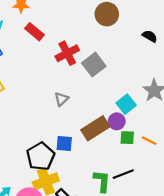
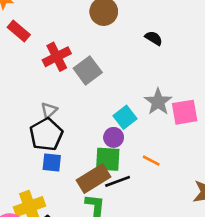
brown rectangle: (95, 128) -> (94, 178), moved
green square: (127, 138) -> (108, 159), moved, size x1.5
black pentagon: (41, 156) -> (46, 134), moved
black line: (123, 174) -> (118, 181), moved

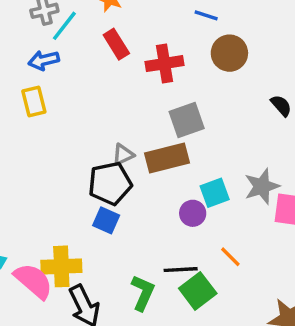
red cross: (57, 57) -> (165, 64), moved
green square: (108, 159) -> (198, 291), moved, turned 32
brown rectangle: (94, 178) -> (167, 158), moved

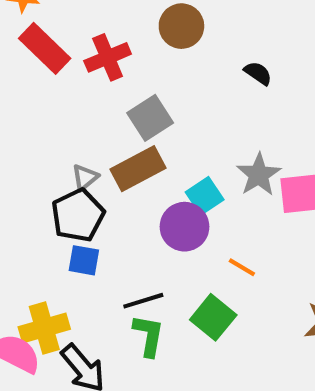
red rectangle: (116, 44) -> (45, 48), size x1.4
purple circle: (193, 213) -> (184, 227), size x1.5
black line: (181, 270) -> (143, 301), moved

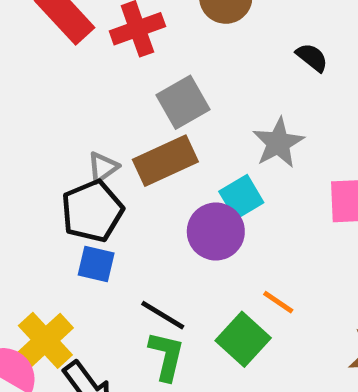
gray star: (259, 175) -> (278, 143), moved
orange line: (242, 267) -> (278, 302), moved
black line: (143, 301) -> (163, 315), turned 45
yellow cross: (44, 328) -> (45, 340), turned -30

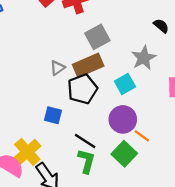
black semicircle: (312, 57) -> (161, 26), moved
black pentagon: (92, 211) -> (82, 89), moved
purple circle: (216, 232) -> (123, 119), moved

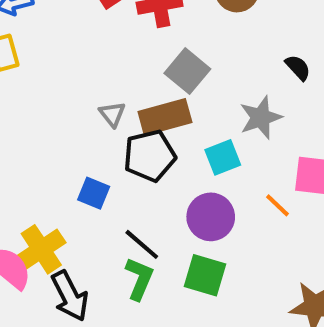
gray square: (97, 37) -> (187, 71), turned -30
gray triangle: (57, 68) -> (112, 114), turned -42
orange line: (142, 136) -> (277, 205), moved
green square: (124, 154) -> (205, 275), turned -35

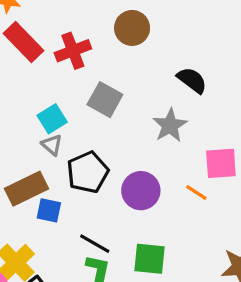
black semicircle: (298, 68) -> (192, 80), size x1.4
brown rectangle: (165, 117) -> (27, 189), moved
cyan square: (223, 157) -> (52, 119), moved
purple circle: (211, 217) -> (141, 191), moved

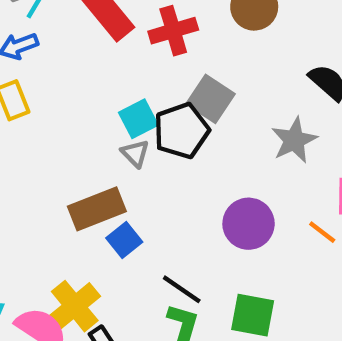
black pentagon: (88, 172) -> (181, 131), moved
blue square: (49, 210) -> (124, 240), turned 35

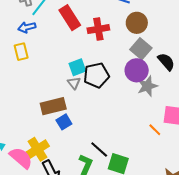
gray square: (211, 99) -> (141, 49), moved
purple circle: (249, 224) -> (137, 70), moved
black line: (182, 289) -> (99, 150), moved

